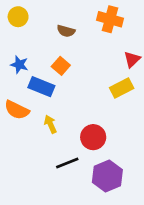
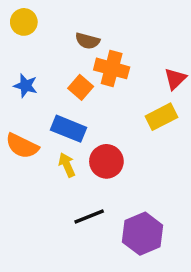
orange cross: (110, 19) -> (112, 68), moved
blue rectangle: (41, 87) -> (69, 129), moved
red circle: (93, 137) -> (106, 161), moved

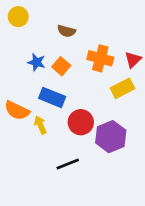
orange cross: (112, 68) -> (100, 58), moved
blue star: (26, 86) -> (36, 62), moved
yellow arrow: (67, 165) -> (40, 125), moved
purple hexagon: (143, 234) -> (111, 137), moved

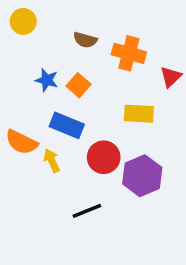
orange cross: (100, 58) -> (129, 53), moved
yellow rectangle: (123, 88) -> (139, 114), moved, turned 30

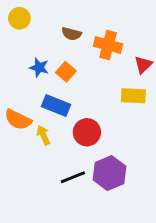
yellow rectangle: (139, 114) -> (133, 96), moved
purple hexagon: (142, 176) -> (109, 173), moved

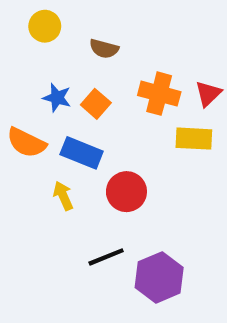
yellow circle: (19, 18) -> (45, 26), moved
orange cross: (108, 45) -> (159, 94), moved
orange semicircle: (18, 120) -> (26, 143), moved
purple hexagon: (109, 173) -> (159, 277), moved

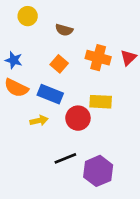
blue star: (57, 98) -> (14, 60), moved
yellow rectangle: (194, 139) -> (101, 102), moved
yellow arrow: (63, 196) -> (39, 121), turned 102

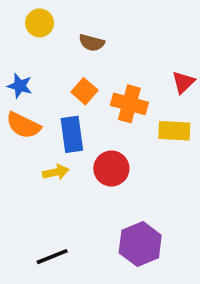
orange cross: (98, 58) -> (129, 104), moved
blue rectangle: (50, 94) -> (72, 134), turned 60
yellow rectangle: (101, 102) -> (174, 131), moved
black line: (65, 158) -> (52, 257), moved

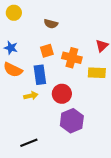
yellow circle: (40, 23) -> (14, 13), moved
orange square: (84, 91) -> (47, 51), turned 32
purple hexagon: (140, 244) -> (72, 121), moved

